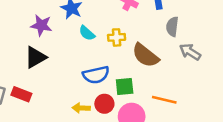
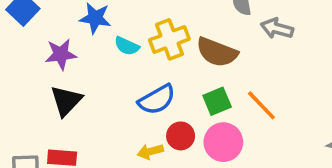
yellow cross: (117, 37) -> (169, 39), size x1.5
green square: (125, 86) -> (217, 101), moved
orange line: (164, 100) -> (261, 105), turned 50

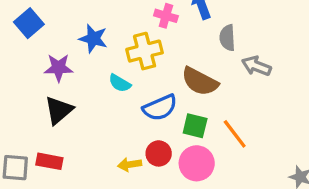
yellow cross: (169, 39) -> (145, 51), moved
cyan semicircle: (127, 46) -> (120, 83), moved
blue semicircle: (157, 100) -> (160, 108), moved
green square: (217, 101) -> (195, 126), turned 30

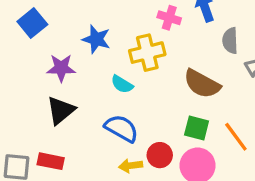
blue semicircle: (160, 108) -> (122, 128), moved, turned -128

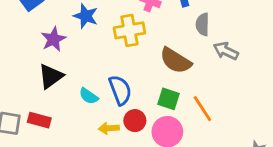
purple star: (61, 68) -> (53, 39), turned -30
cyan semicircle: (122, 84) -> (89, 96), moved
blue semicircle: (122, 128) -> (120, 90), moved, turned 36

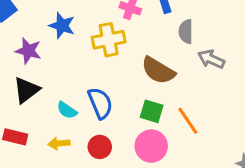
purple star: (53, 39) -> (28, 51), turned -30
red circle: (135, 121) -> (100, 147), moved
yellow arrow: (109, 128) -> (59, 143), moved

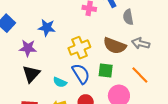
yellow cross: (109, 40) -> (79, 48), moved
gray arrow: (211, 59) -> (141, 43), moved
green square: (152, 111) -> (106, 71), moved

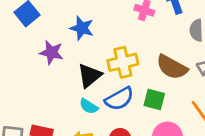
black triangle: (31, 74) -> (90, 75), moved
blue semicircle: (81, 74) -> (119, 99), turned 85

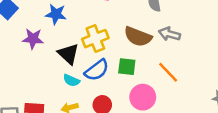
black triangle: (90, 75) -> (68, 54), turned -30

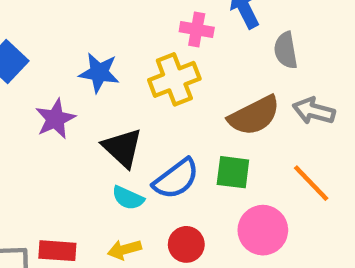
brown semicircle: (138, 37) -> (254, 116), turned -48
purple star: (33, 39) -> (55, 119), turned -30
yellow cross: (95, 39) -> (174, 79), moved

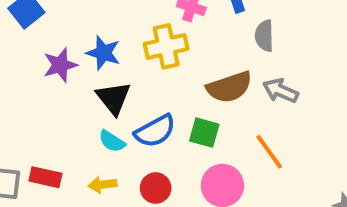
blue star: (99, 73) -> (103, 53), moved

